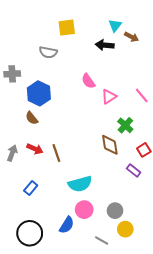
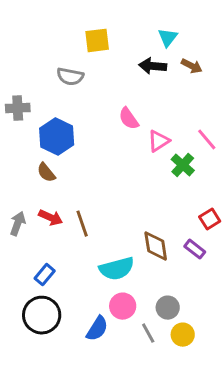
brown arrow: (131, 37) -> (192, 66), moved
green cross: (125, 125) -> (183, 165), moved
brown diamond: (110, 145) -> (156, 246), moved
black circle: (30, 233) -> (42, 315), moved
gray line: (102, 240) -> (148, 333), moved, turned 32

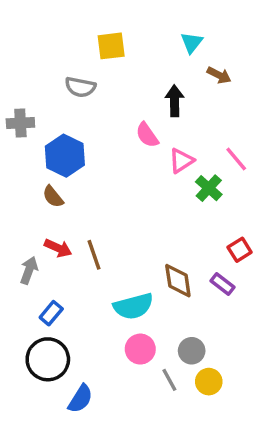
black arrow: (153, 66) -> (174, 101), moved, turned 84
gray arrow: (18, 224) -> (29, 270), moved
blue semicircle: (97, 329) -> (80, 399), moved

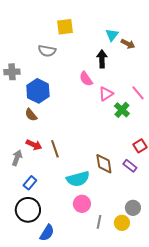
cyan triangle: (192, 43) -> (112, 35), moved
gray circle: (192, 351) -> (133, 208), moved
gray line: (169, 380) -> (99, 222), turned 40

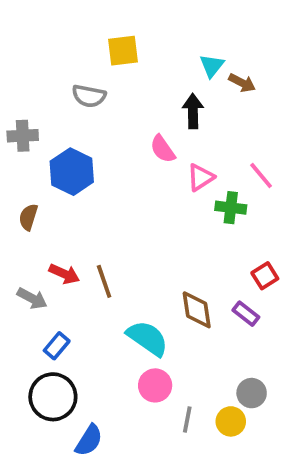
green cross: (122, 110) -> (231, 208), turned -35
brown semicircle: (31, 115) -> (28, 217), moved, turned 56
gray arrow: (17, 158) -> (32, 298), turned 98
cyan semicircle: (78, 179) -> (148, 338), turned -130

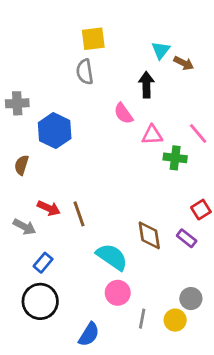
gray semicircle: (89, 96) -> (85, 72), moved, turned 70
pink triangle: (201, 177) -> (152, 135), turned 30
blue semicircle: (89, 440) -> (89, 334), moved

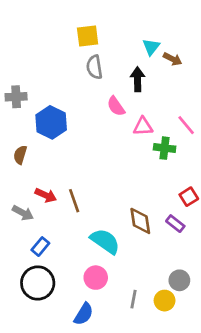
gray semicircle: (85, 72) -> (94, 67), moved
pink circle: (118, 293) -> (96, 278), moved

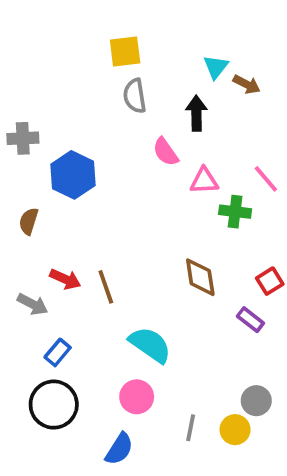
brown diamond: (140, 221) -> (200, 277), moved

